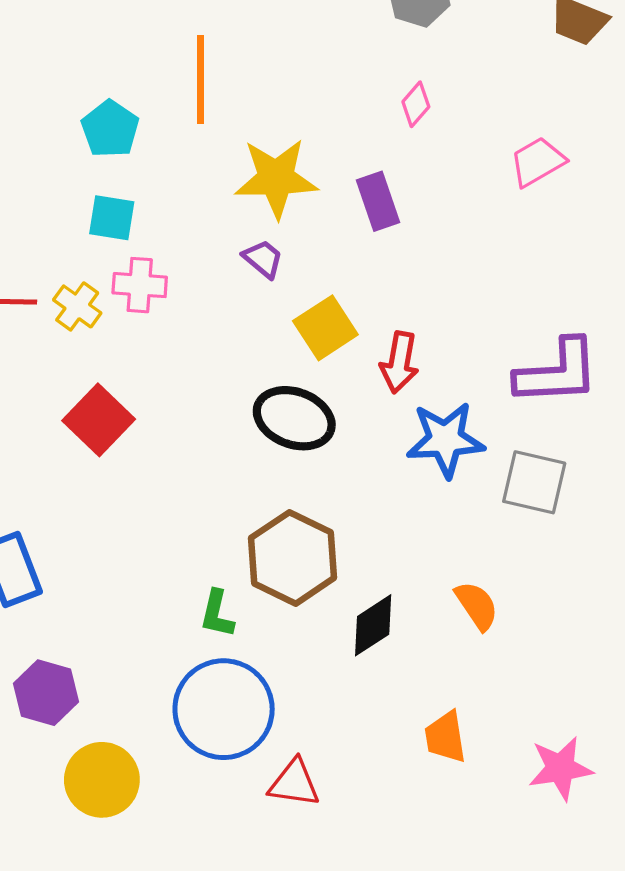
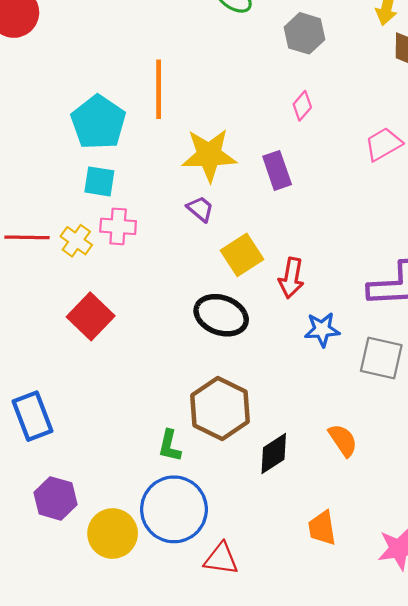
cyan pentagon: (110, 129) -> (98, 122), size x1.4
blue star: (445, 440) -> (322, 329), size x0.7
yellow circle: (102, 780) -> (113, 534), moved

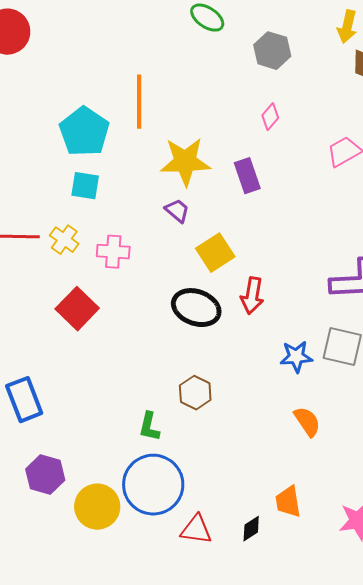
pink cross: (118, 226) -> (113, 252), moved
red arrow: (291, 278) -> (252, 296), moved
blue star: (322, 329) -> (296, 357), moved
brown hexagon: (220, 408) -> (195, 393), size x0.6
black diamond: (274, 453) -> (251, 529), moved, size x0.7

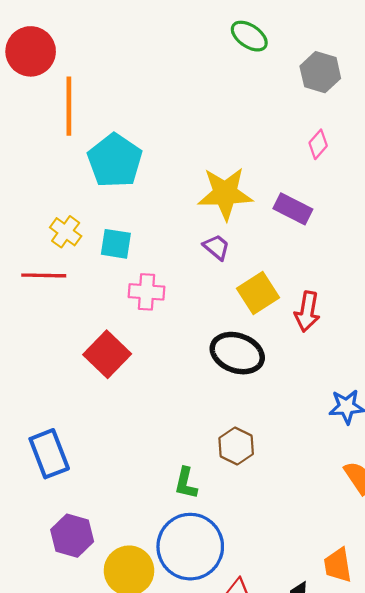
orange line: (139, 102) -> (69, 106), moved
purple rectangle: (247, 176) -> (293, 209), turned -44
cyan square: (85, 186) -> (116, 244), moved
yellow cross: (64, 240) -> (66, 232), moved
red arrow: (252, 296) -> (307, 312), moved

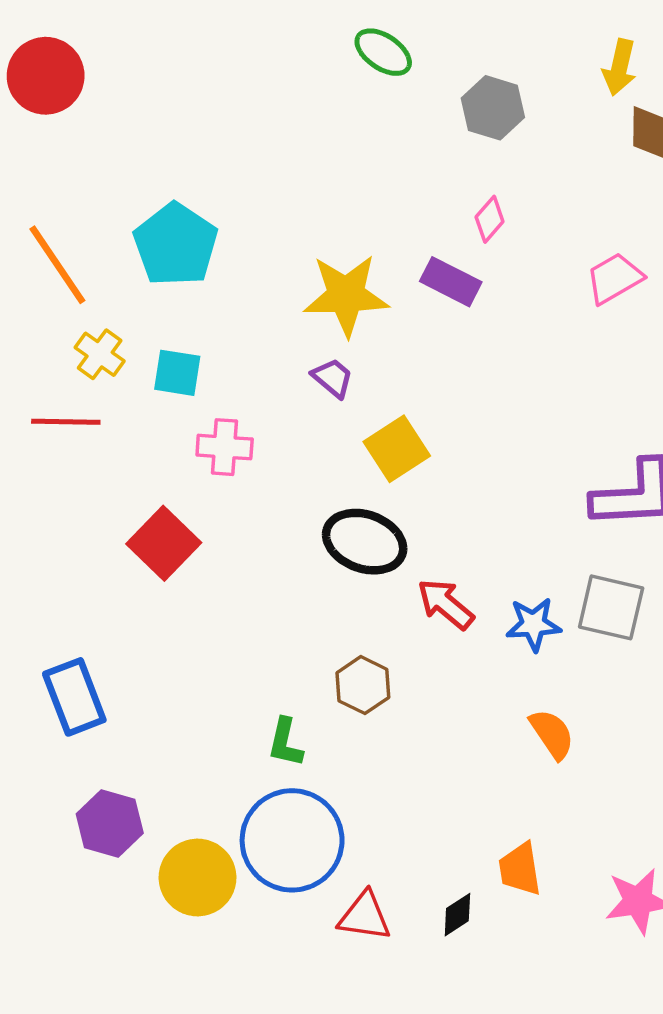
orange line: (69, 106) -> (57, 265), moved, turned -34
purple rectangle: (293, 209) -> (451, 282), moved
red arrow: (307, 312) -> (446, 604), moved, turned 120

